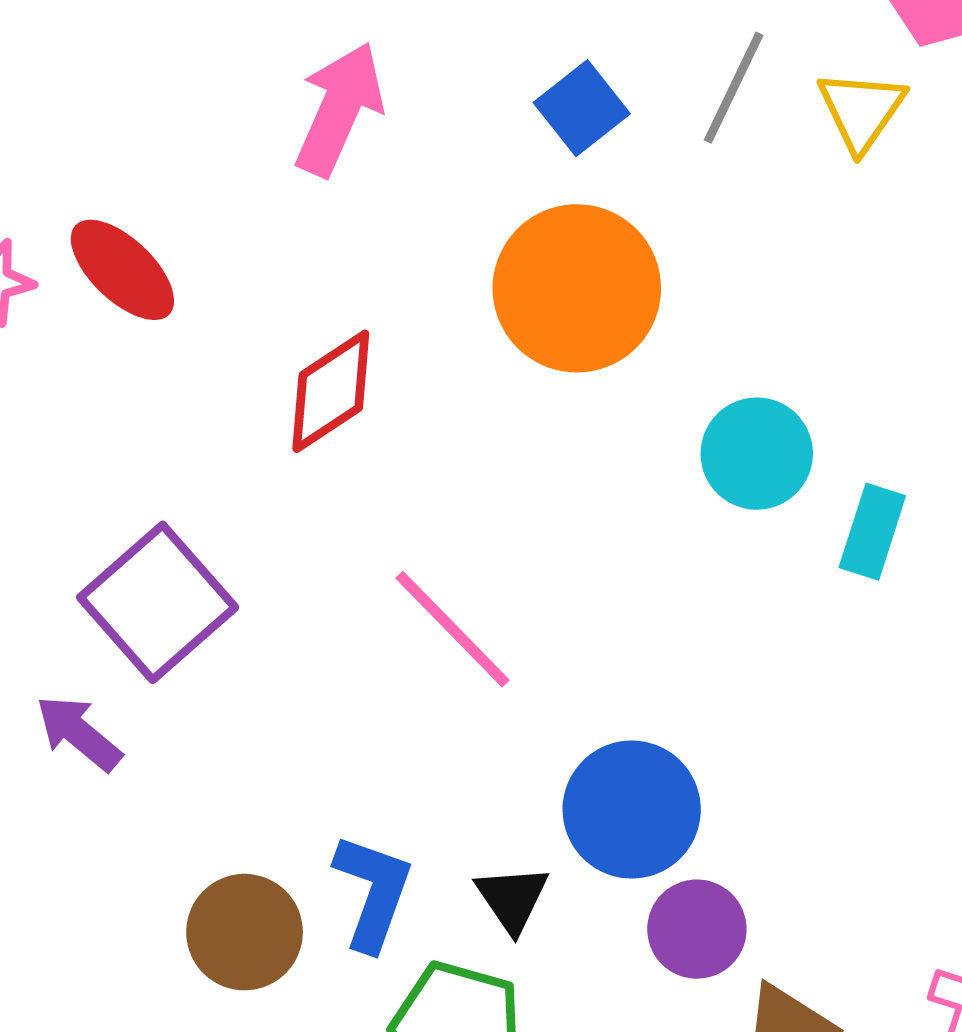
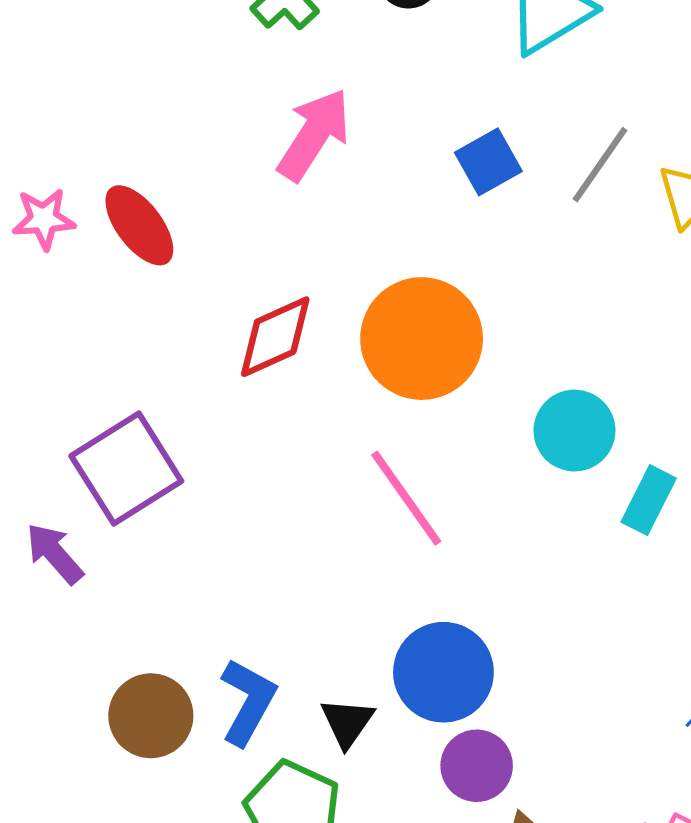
orange circle: (577, 288) -> (422, 339), moved
pink line: (452, 629) -> (406, 498), moved

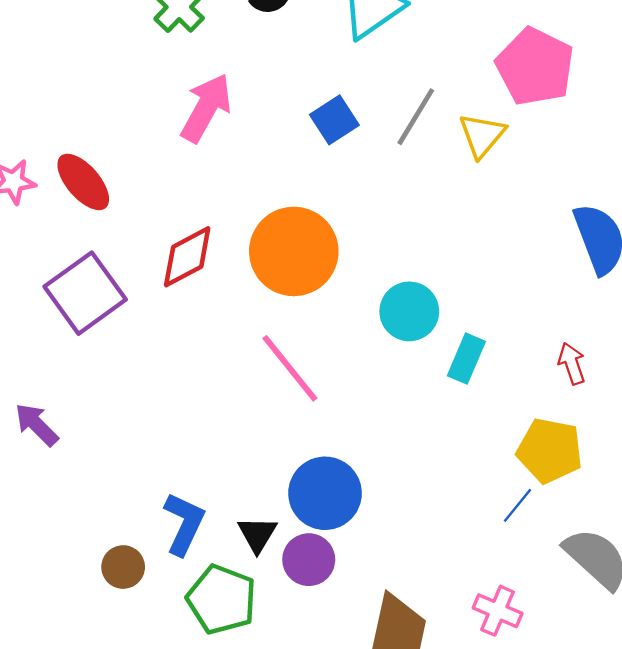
purple square: (126, 469) -> (85, 293), moved
brown circle: (151, 716) -> (123, 567), moved, size x0.7
purple circle: (477, 766) -> (309, 560), moved

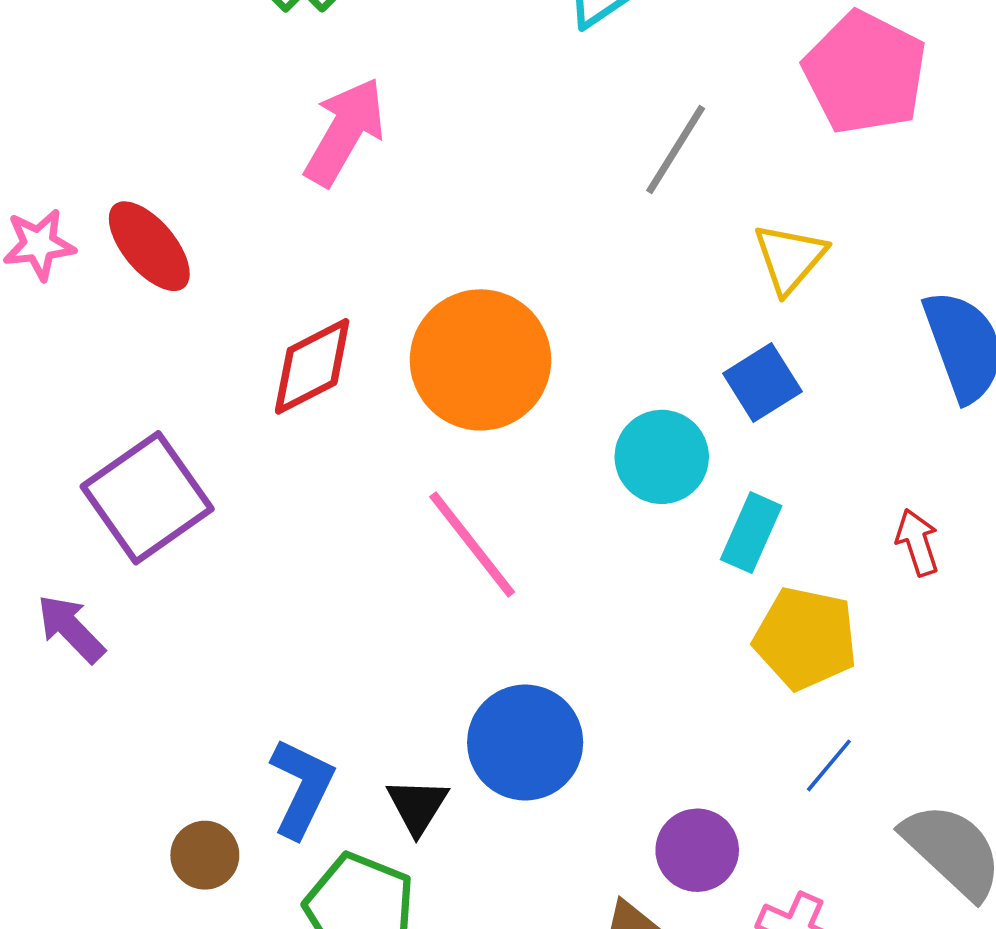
blue square: (334, 120) -> (762, 382), moved
yellow triangle: (482, 135) -> (790, 258), moved
purple square: (85, 293) -> (147, 498), moved
yellow pentagon: (550, 451) -> (805, 638), moved
purple circle: (309, 560) -> (697, 850), moved

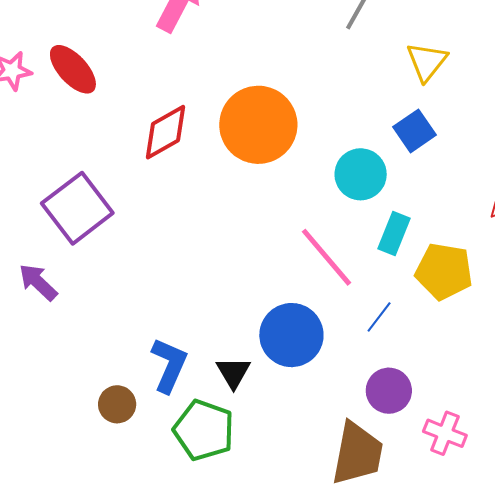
cyan rectangle: (751, 533) -> (394, 234), moved
pink line: (472, 544) -> (327, 257), moved
blue line: (829, 765) -> (379, 317), moved

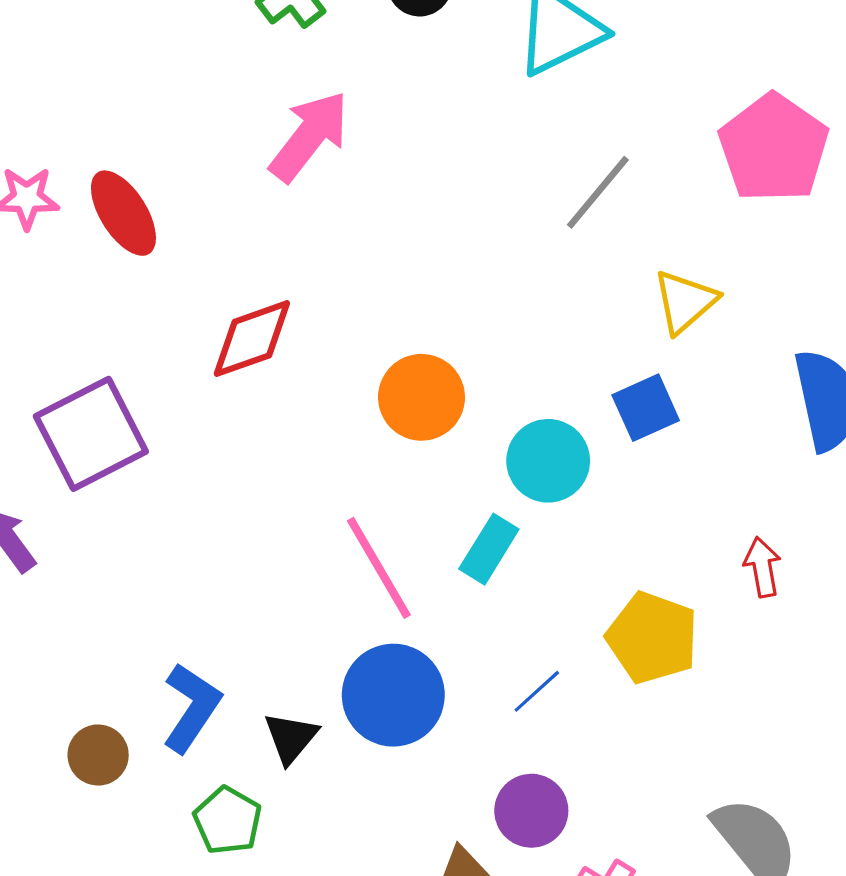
orange circle: (258, 125) -> (422, 397), moved, size x0.7
cyan rectangle: (394, 234) -> (489, 549), moved
pink line: (327, 257) -> (379, 568), moved
green pentagon: (204, 430) -> (228, 821), size x0.7

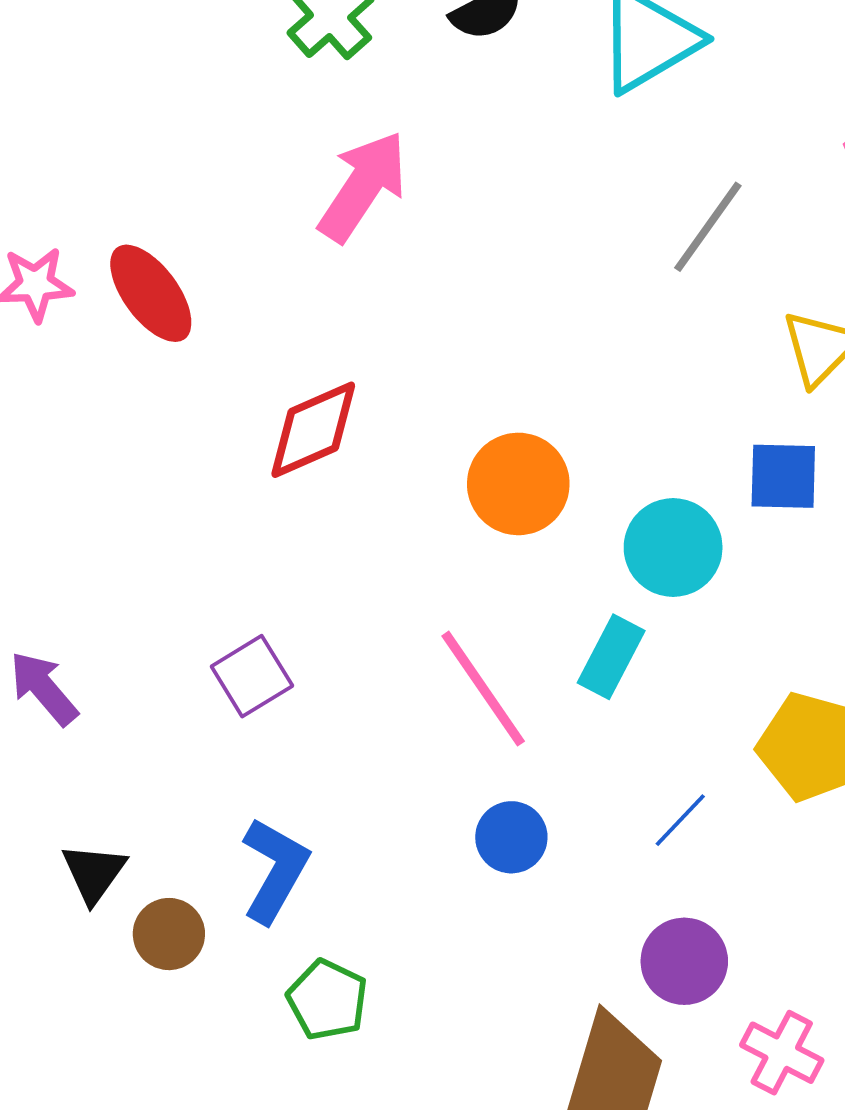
blue square: (646, 408) -> (783, 476), turned 30
purple square: (91, 434) -> (252, 676), moved, size x0.6
blue circle: (393, 695) -> (511, 837), size x0.6
black triangle: (291, 738) -> (94, 873), moved

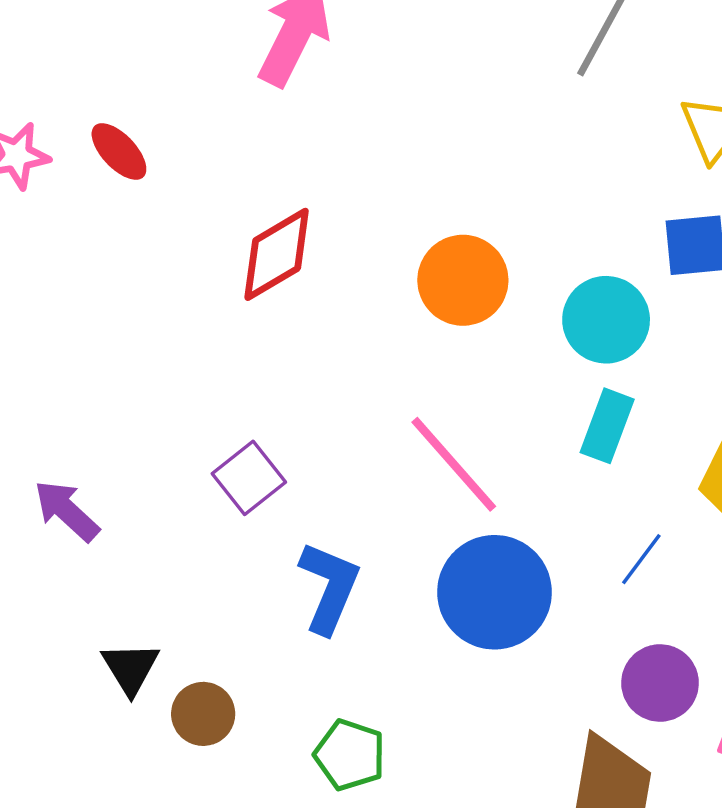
red ellipse: (151, 293) -> (119, 151), size x0.7
cyan rectangle: (611, 657) -> (607, 426), moved
blue circle: (511, 837) -> (495, 592), size x1.8
blue L-shape: (275, 870) -> (329, 587), moved

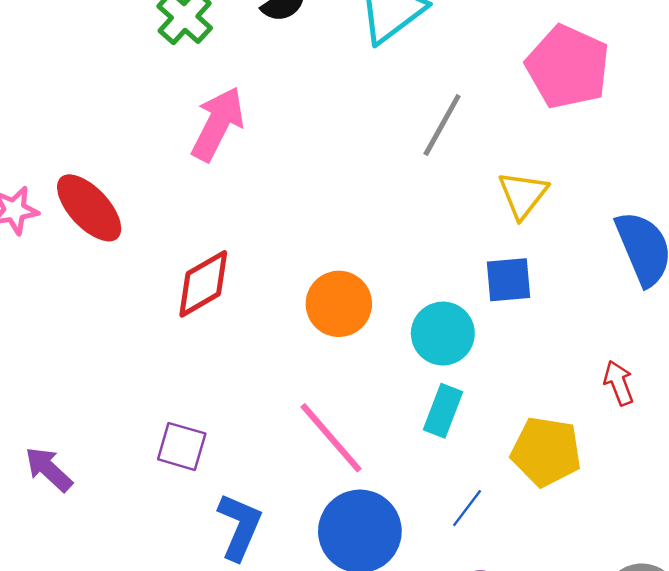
red ellipse: (119, 151) -> (89, 208), size x1.6
purple square: (249, 478) -> (182, 446), turned -36

